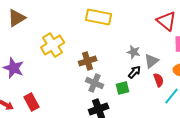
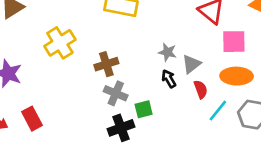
black arrow: (135, 72) -> (169, 79), turned -72
green square: (123, 88) -> (144, 109), moved

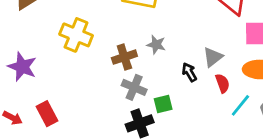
yellow cross: (60, 43) -> (76, 35), turned -36
gray star: (167, 52) -> (156, 45), moved

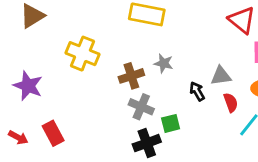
gray triangle: (213, 57) -> (221, 76), turned 30

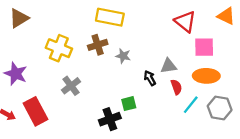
brown cross: (131, 76) -> (98, 45), moved
gray cross: (141, 107) -> (71, 86), moved, turned 30
red rectangle: (53, 133) -> (36, 111), size x1.4

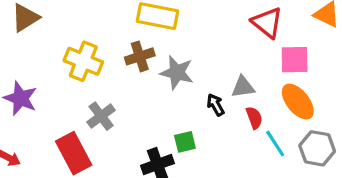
gray star: (123, 56) -> (177, 73), size x1.5
orange ellipse: (206, 76) -> (298, 102), turned 50
cyan line: (191, 105) -> (275, 143), turned -72
red rectangle: (36, 111) -> (74, 153), moved

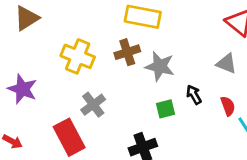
gray triangle: (243, 87) -> (226, 64), moved, turned 30
green square: (185, 142) -> (166, 109), moved

